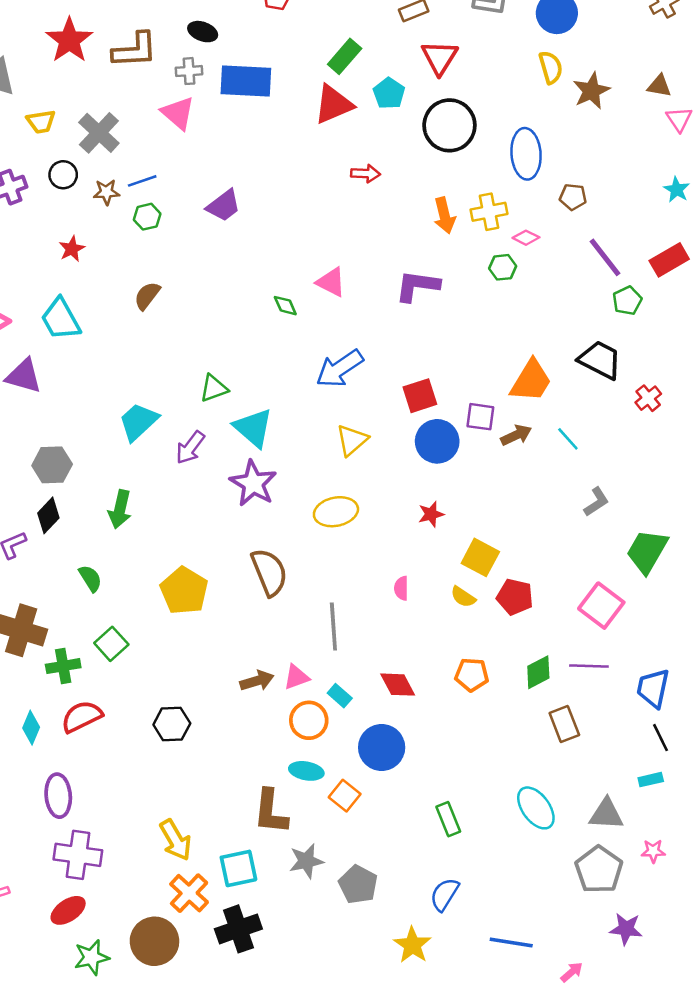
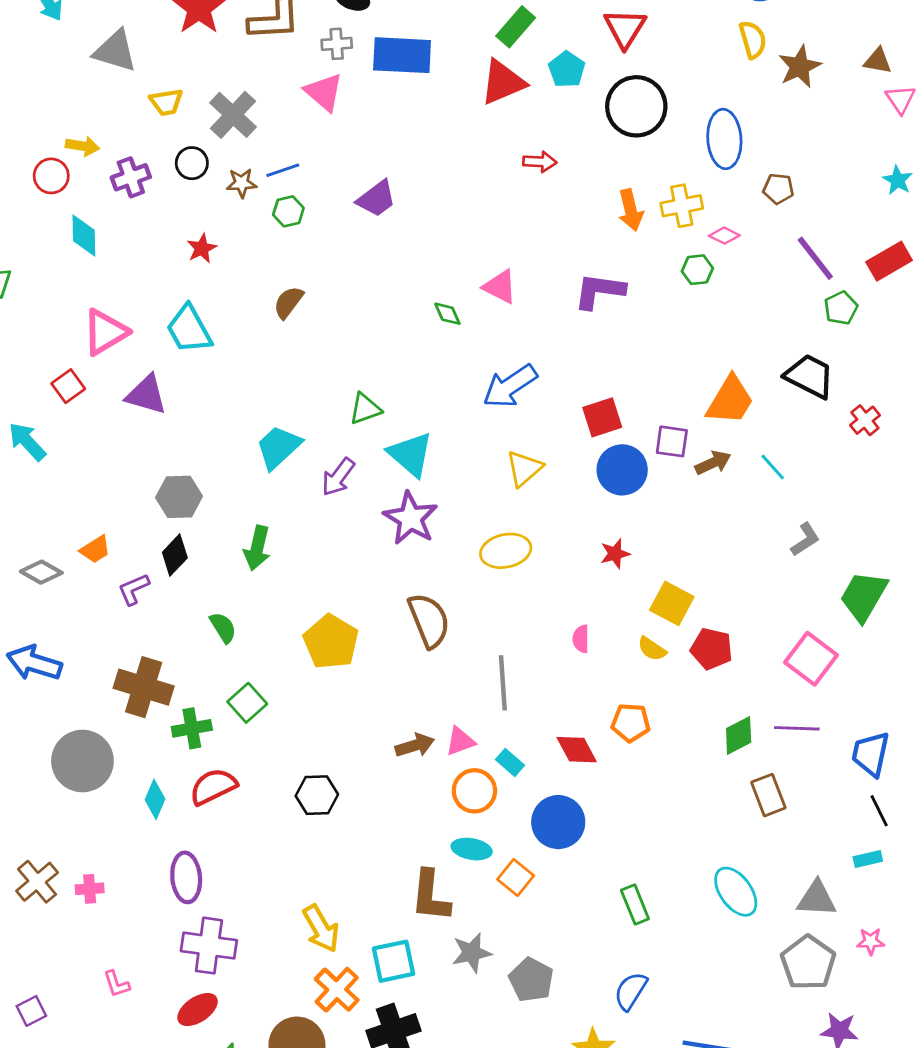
orange pentagon: (472, 675) -> (631, 723), moved

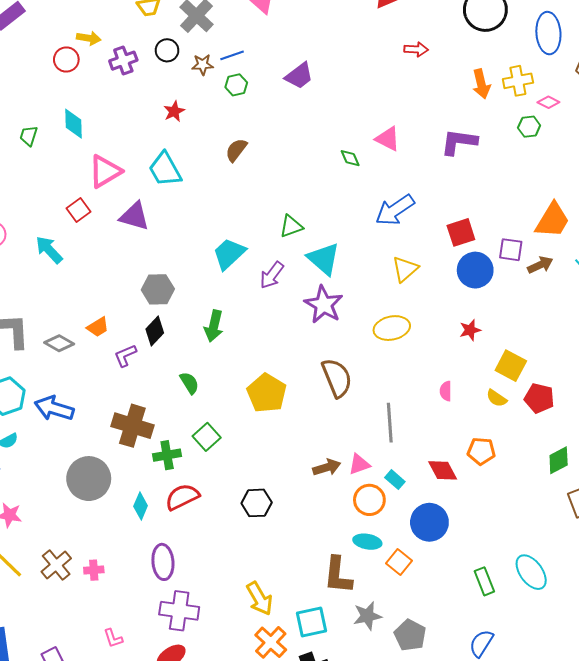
cyan diamond: (84, 236) -> (73, 124), moved
cyan ellipse: (736, 892) -> (531, 572), moved

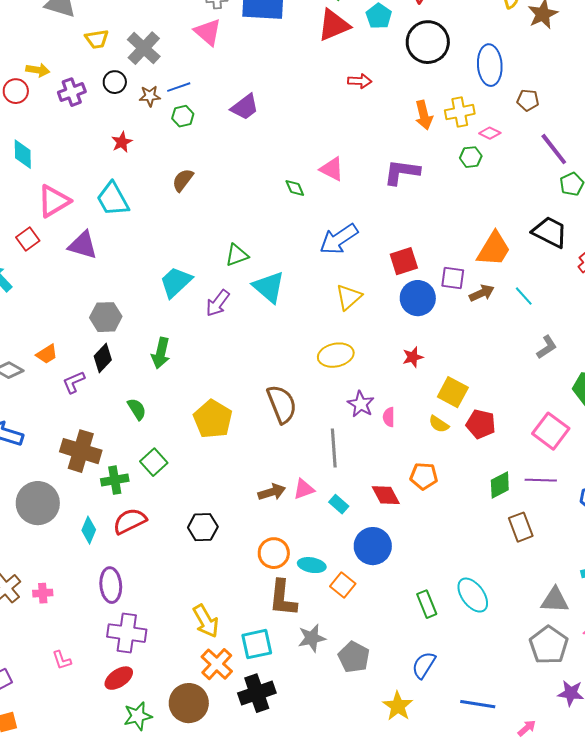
purple star: (324, 305) -> (361, 404), moved, size x0.7
orange circle: (369, 500) -> (274, 553), moved

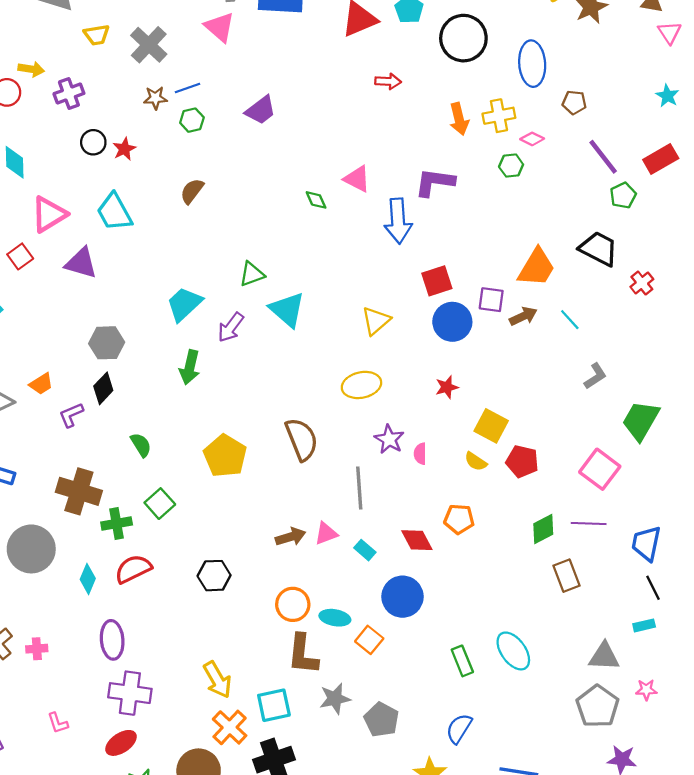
black circle: (115, 82) -> (93, 142), moved
blue arrow: (339, 239) -> (398, 221), moved, turned -60
green arrow: (161, 353) -> (190, 367), moved

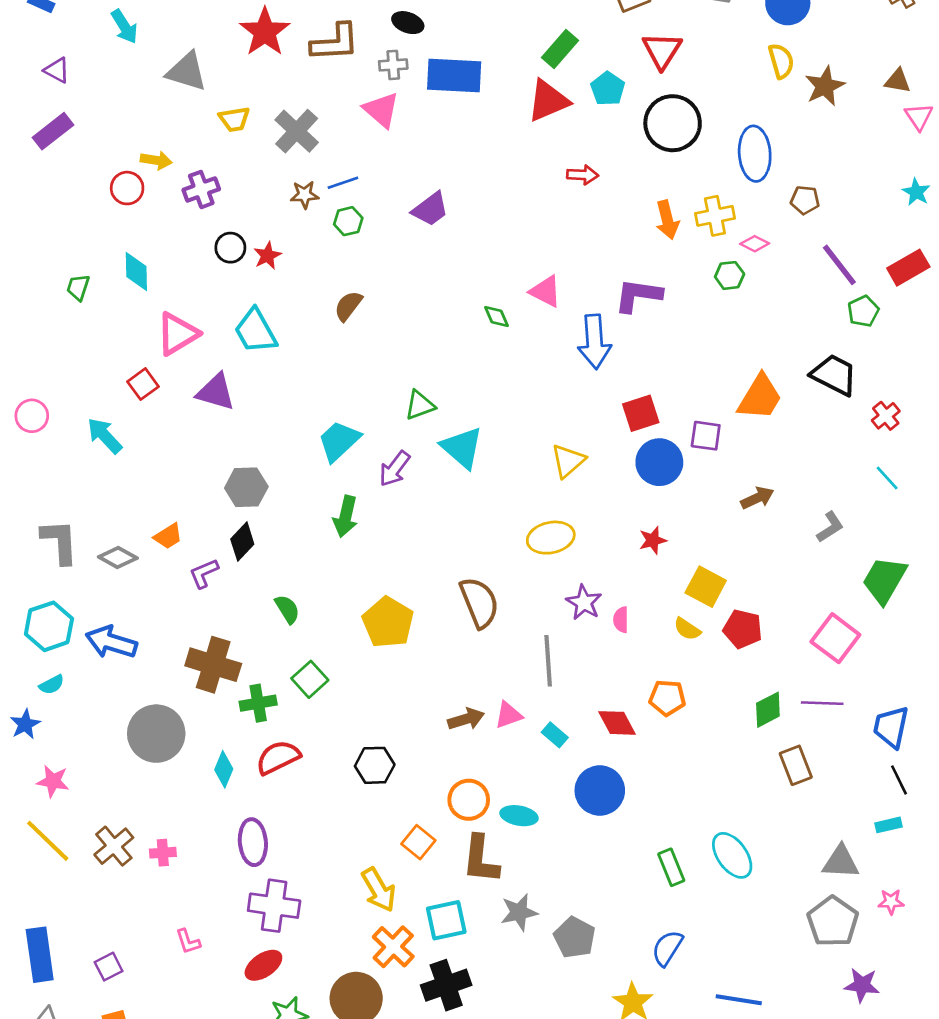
brown arrow: (523, 316) -> (757, 498), moved
cyan line: (570, 320) -> (887, 478), moved
orange square: (369, 640) -> (418, 842), moved

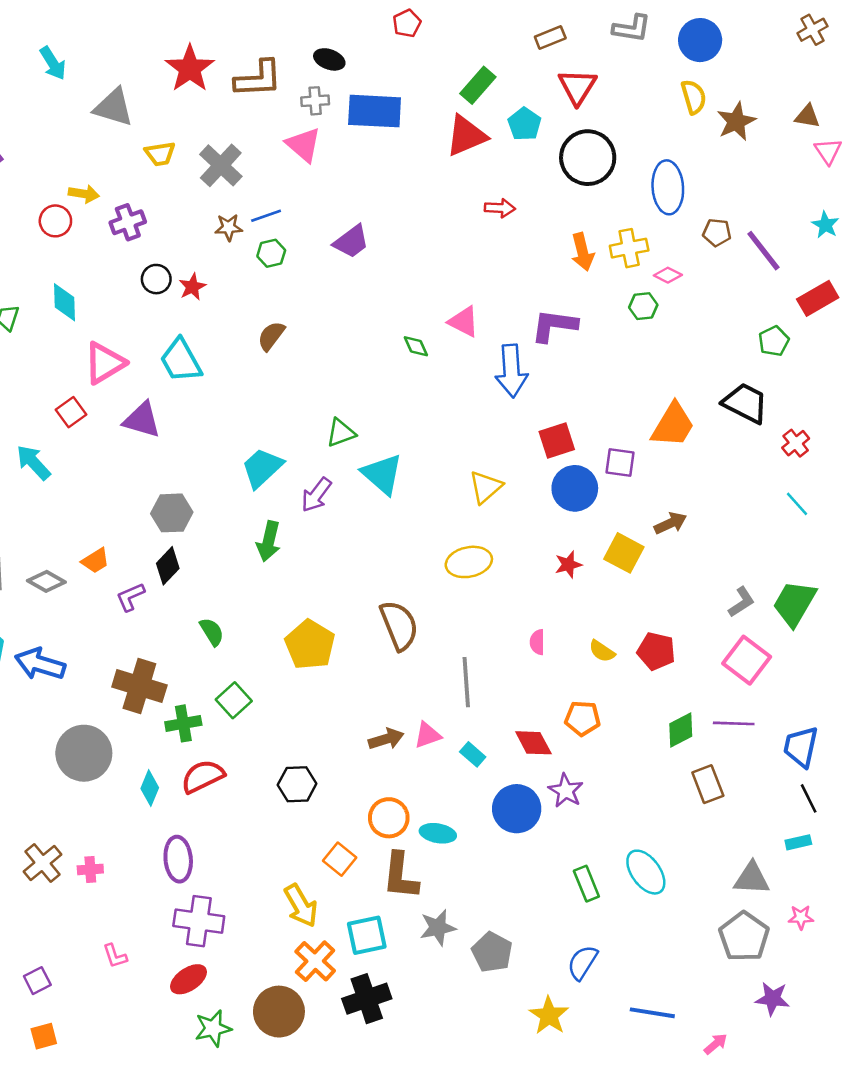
purple line: (839, 265) -> (763, 251), moved
gray L-shape: (830, 527) -> (741, 602), moved
yellow square: (706, 587) -> (624, 553), moved
purple star: (584, 602) -> (566, 791), moved

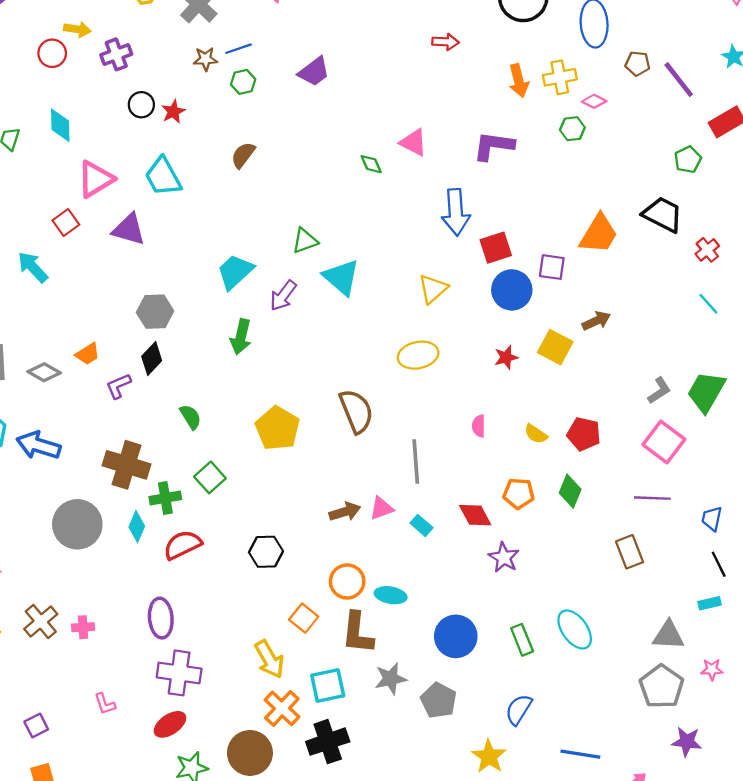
blue arrow: (511, 371) -> (456, 212), moved
green diamond: (681, 730) -> (570, 491), moved, turned -40
blue trapezoid: (801, 747) -> (712, 519), size x0.7
cyan diamond: (150, 788) -> (137, 527), moved
blue circle: (517, 809) -> (456, 636), moved

